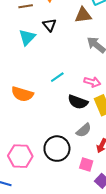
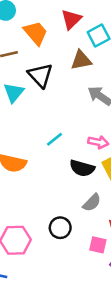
black triangle: (50, 25) -> (40, 75), size x1.5
black circle: (57, 149) -> (60, 228), size x0.7

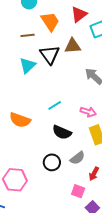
brown triangle: (81, 60) -> (73, 46), moved
black semicircle: (82, 168) -> (62, 132), moved
black circle: (60, 228) -> (52, 162), moved

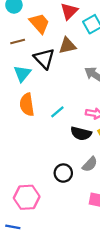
orange semicircle: (20, 120) -> (27, 105), moved, turned 70
black semicircle: (62, 132) -> (81, 133), moved

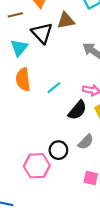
black semicircle: (81, 133) -> (77, 110), turned -66
pink hexagon: (27, 197) -> (37, 166), moved

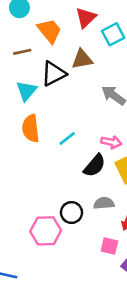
black triangle: (42, 33) -> (54, 74), turned 45
gray semicircle: (86, 142) -> (104, 203), turned -140

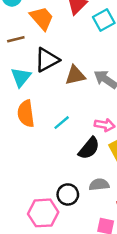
brown triangle: (82, 59) -> (75, 75), moved

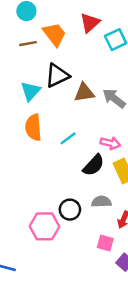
brown line: (16, 39) -> (28, 44), moved

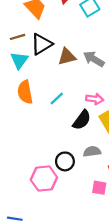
brown line: (28, 44) -> (17, 37), moved

